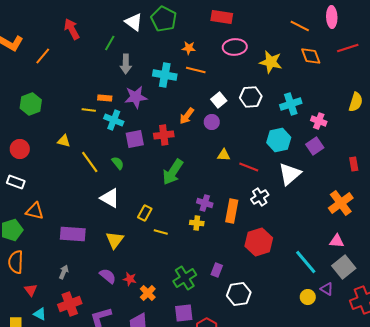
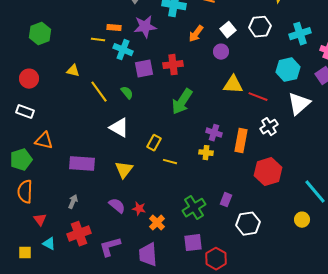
orange arrow: (187, 116) -> (196, 34), moved
yellow triangle: (224, 155) -> (233, 85), size x1.5
yellow circle: (308, 297) -> (302, 220), moved

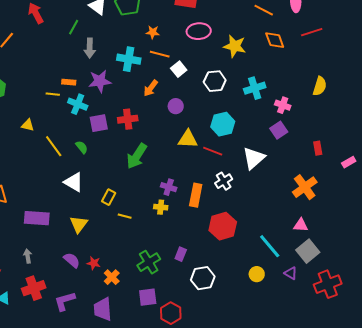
white square: (228, 30) -> (179, 69), moved
cyan hexagon: (288, 70) -> (223, 124), moved
gray arrow: (73, 202) -> (28, 256), turned -32

